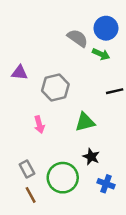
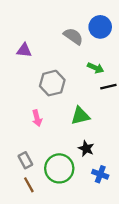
green arrow: (101, 54) -> (96, 68), moved
purple triangle: (20, 73) -> (24, 50), moved

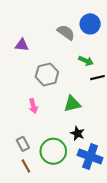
blue cross: (100, 174) -> (90, 157), size x1.6

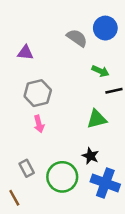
gray hexagon: (47, 74) -> (38, 93), moved
green triangle: (72, 104) -> (97, 119), moved
brown line: (26, 166) -> (14, 198), moved

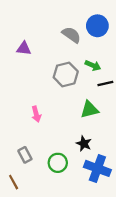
gray hexagon: (38, 93) -> (66, 74), moved
green circle: (62, 177) -> (58, 163), size x0.7

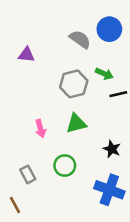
green triangle: (89, 110) -> (76, 123), moved
black star: (84, 144) -> (112, 149), moved
green circle: (58, 163) -> (65, 166), moved

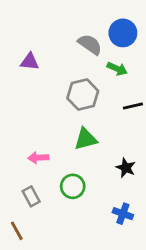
green arrow: (104, 74) -> (117, 69), moved
pink arrow: (41, 129) -> (38, 158), moved, turned 102
blue cross: (109, 190) -> (123, 214), size x0.6

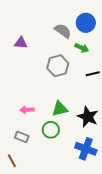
green triangle: (86, 139) -> (60, 109), moved
black star: (126, 168) -> (88, 117), size x1.5
gray rectangle: (31, 196) -> (22, 137), turned -40
blue cross: (123, 214) -> (86, 149), size x1.5

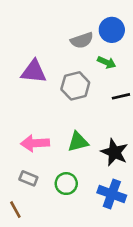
gray semicircle: (63, 31) -> (82, 40), turned 126
purple triangle: (21, 43) -> (34, 72), moved, size x1.5
pink arrow: (27, 110) -> (35, 143), size x1.5
green circle: (51, 130) -> (66, 184), moved

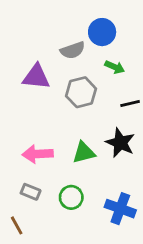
blue circle: (112, 30) -> (102, 32), moved
gray semicircle: (82, 40) -> (73, 50), moved
black star: (114, 152) -> (120, 143), moved

